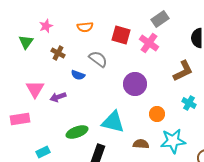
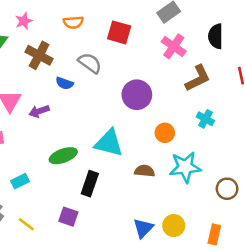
pink cross: (149, 43) -> (174, 46), moved
brown cross: (58, 53) -> (39, 55), size x1.5

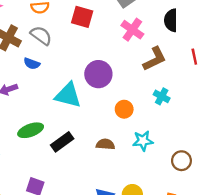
gray semicircle: (90, 63) -> (41, 36), moved
cyan triangle: (109, 143) -> (68, 95), moved
cyan star: (185, 167) -> (143, 141), size x0.7
black rectangle: (90, 184) -> (62, 142), moved, turned 35

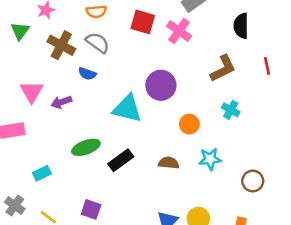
pink cross: (132, 30) -> (179, 31), moved

